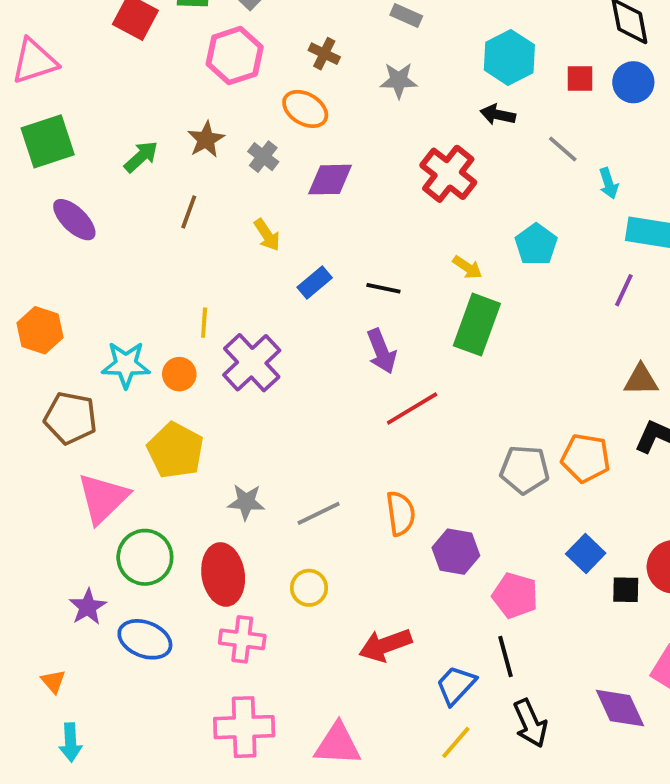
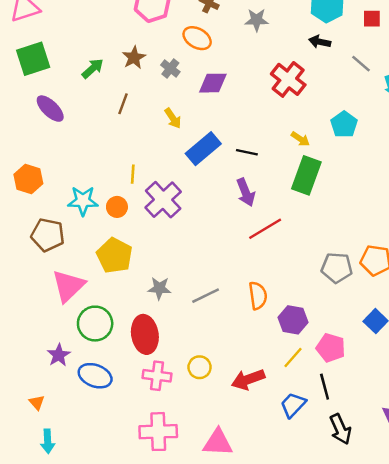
blue rectangle: (315, 283) -> (203, 149), size x1.6
yellow circle: (309, 588) -> (200, 367), moved
yellow line: (456, 742) -> (293, 358), moved

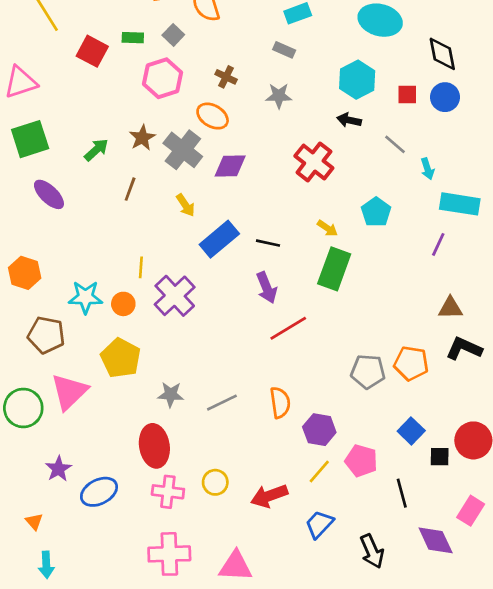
gray cross: (170, 68) -> (183, 150), size x1.8
green circle: (95, 324) -> (23, 408), moved
blue ellipse: (95, 376) -> (99, 492), turned -48
black line: (325, 387) -> (402, 493), moved

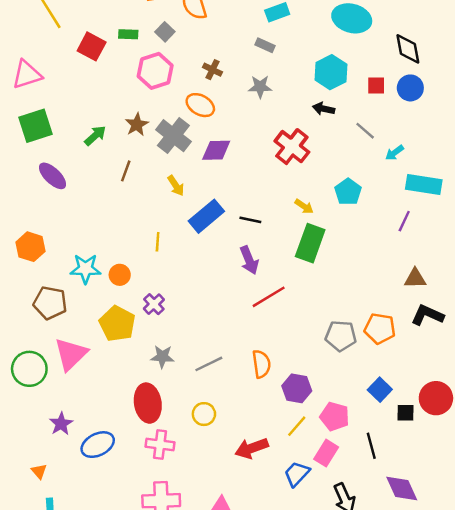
cyan arrow: (427, 169) -> (394, 153), turned 72
yellow line: (141, 267) -> (158, 242), moved
purple cross: (175, 296) -> (154, 304), moved, size x0.6
yellow circle: (215, 482) -> (204, 414), moved
pink rectangle: (471, 511) -> (326, 453), moved

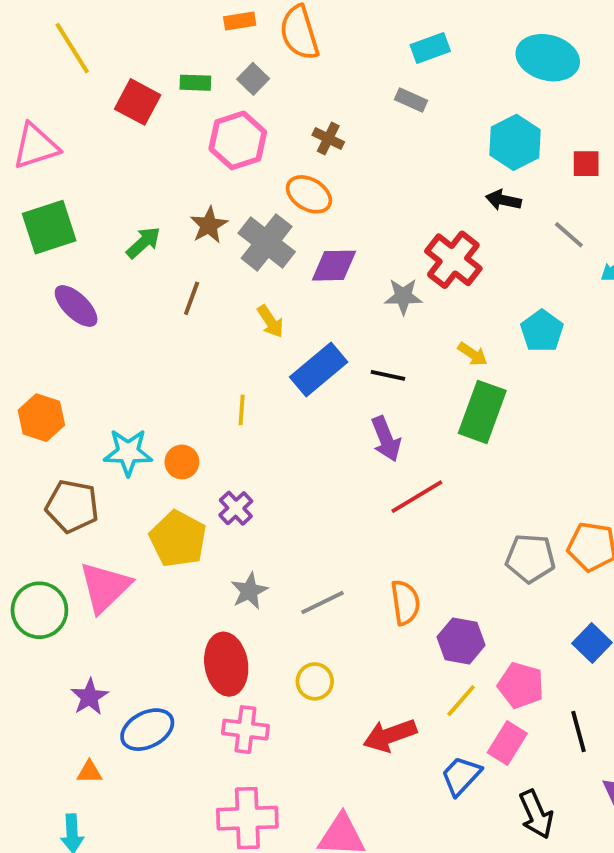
gray star: (260, 87) -> (403, 296), moved
gray star: (162, 357) -> (249, 591), turned -30
orange triangle: (39, 471) -> (89, 772), moved, turned -49

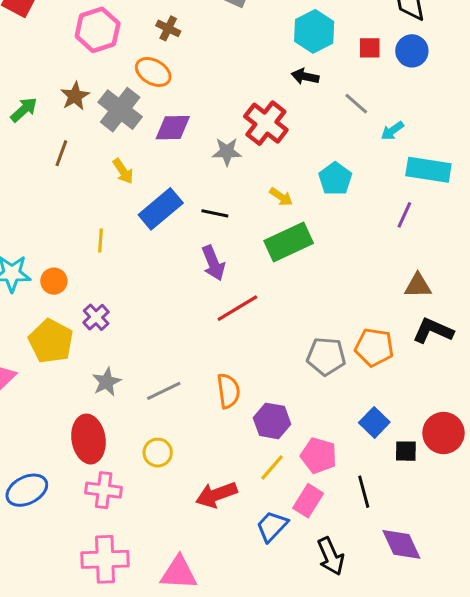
green rectangle: (482, 412) -> (289, 242), turned 45

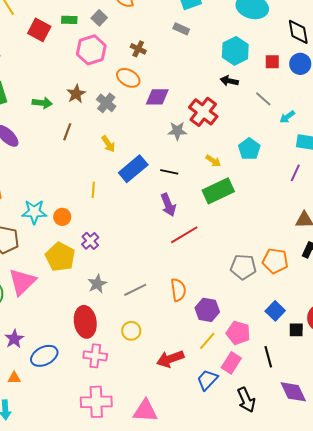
green arrow: (24, 110) -> (42, 103), turned 48
gray cross: (120, 110) -> (106, 103), size x0.7
purple diamond: (173, 128) -> (157, 97), moved

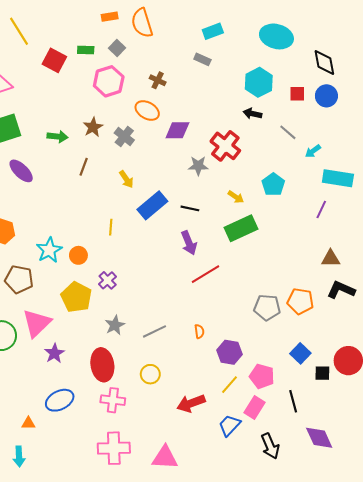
cyan star: (34, 212) -> (49, 250), turned -30
orange semicircle: (178, 290) -> (199, 331), size x0.6
purple star: (14, 339) -> (54, 353), moved

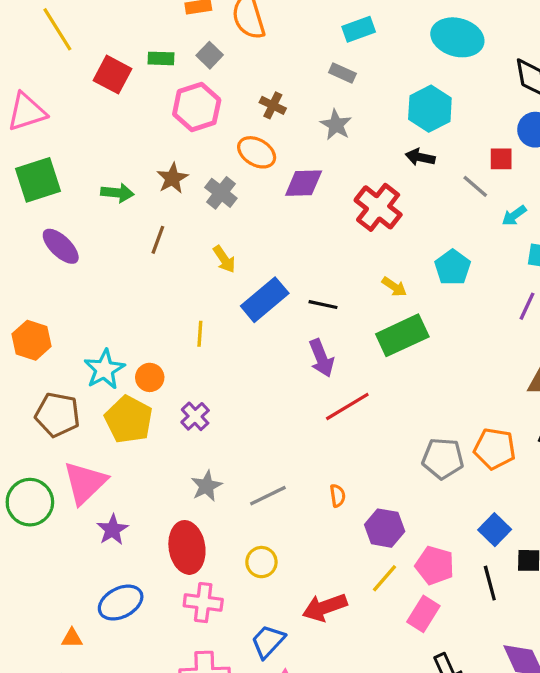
red square: (297, 94) -> (501, 159), moved
gray star: (198, 166) -> (336, 125), moved, turned 30
yellow pentagon: (76, 297) -> (129, 420), moved
black line: (293, 401) -> (490, 583), moved
blue trapezoid: (230, 425) -> (268, 641), moved

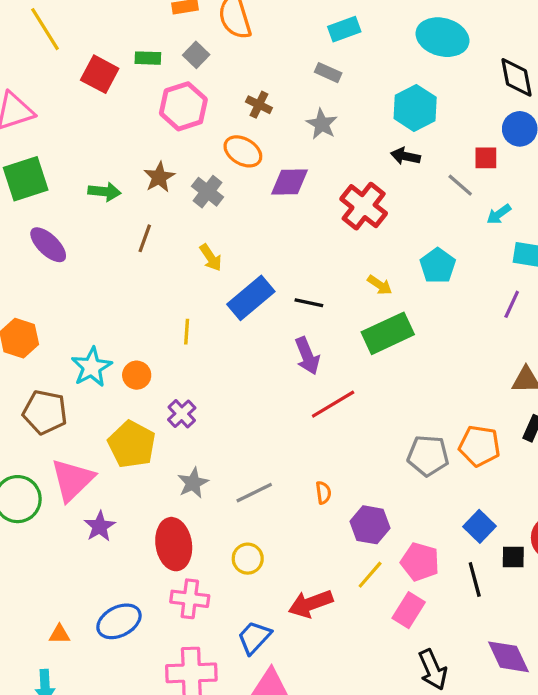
yellow pentagon: (129, 420) -> (132, 444), moved
blue ellipse: (121, 603) -> (119, 621), moved

